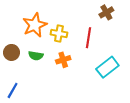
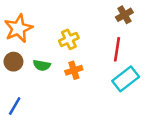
orange star: (35, 25) -> (18, 28), moved
yellow cross: (59, 33) -> (69, 39), turned -35
red line: (88, 38) -> (117, 49), moved

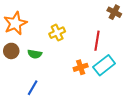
brown cross: (124, 15) -> (114, 12), moved, turned -32
orange cross: (74, 70) -> (81, 67), moved
blue line: (15, 106) -> (33, 88), moved

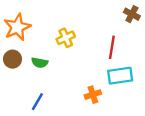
cyan rectangle: (104, 65) -> (120, 76), turned 30
orange cross: (81, 67) -> (93, 95), moved

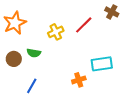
red line: (112, 47) -> (84, 25), moved, turned 36
brown circle: (13, 59) -> (14, 59), moved

